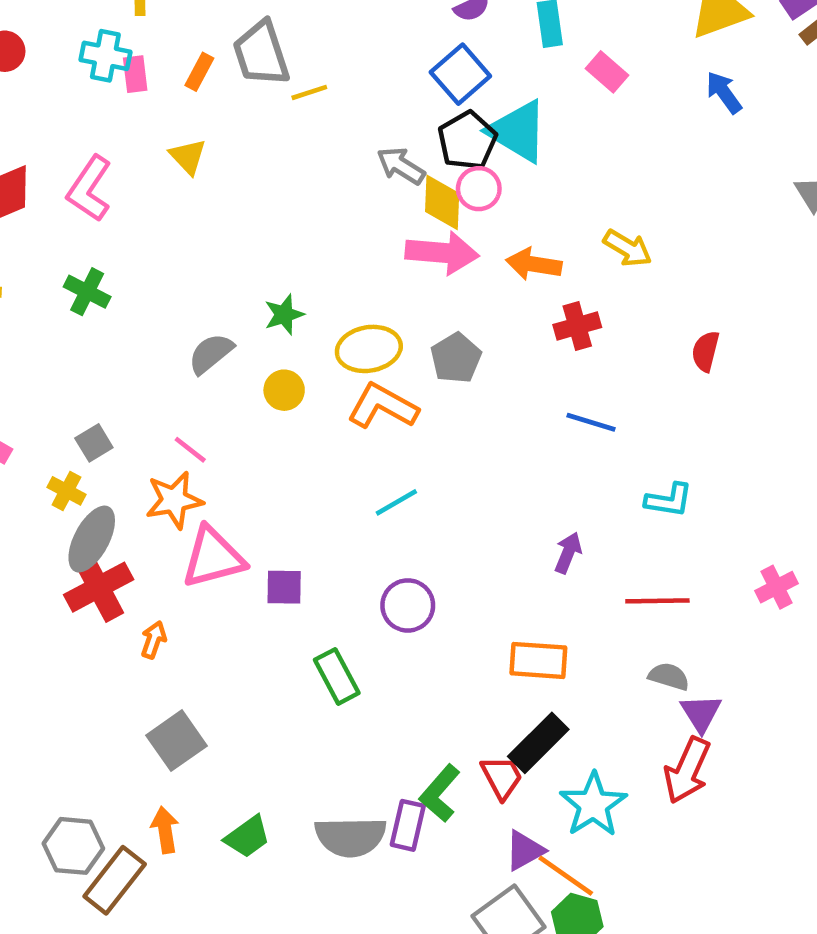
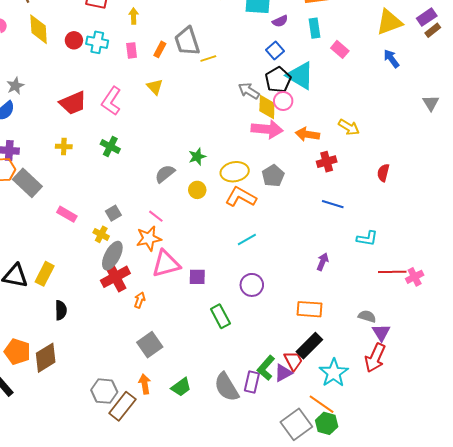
cyan cross: (105, 56) -> (97, 42), moved
blue square: (460, 74) -> (275, 50), size x0.7
red line: (657, 601) -> (392, 272), moved
gray semicircle: (351, 837) -> (227, 387), turned 60
purple triangle: (525, 851) -> (283, 373), moved

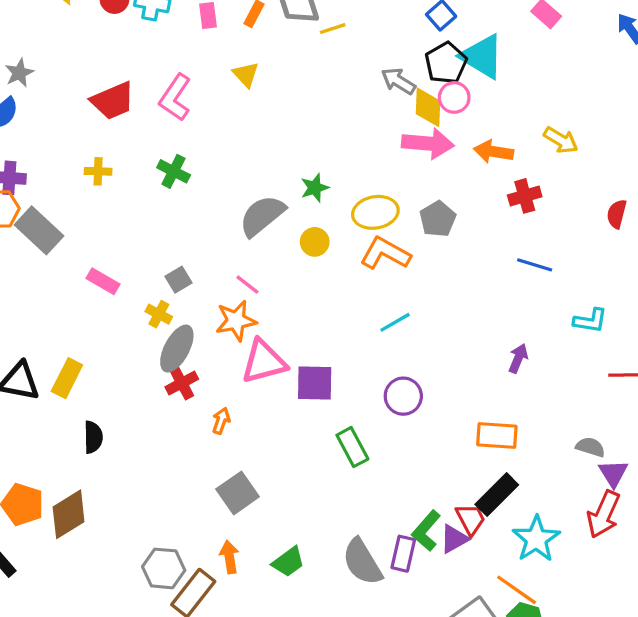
gray semicircle: (165, 174) -> (262, 216), size x1.4
red cross: (115, 277) -> (182, 383), size x0.7
purple square: (197, 277) -> (315, 383), size x1.4

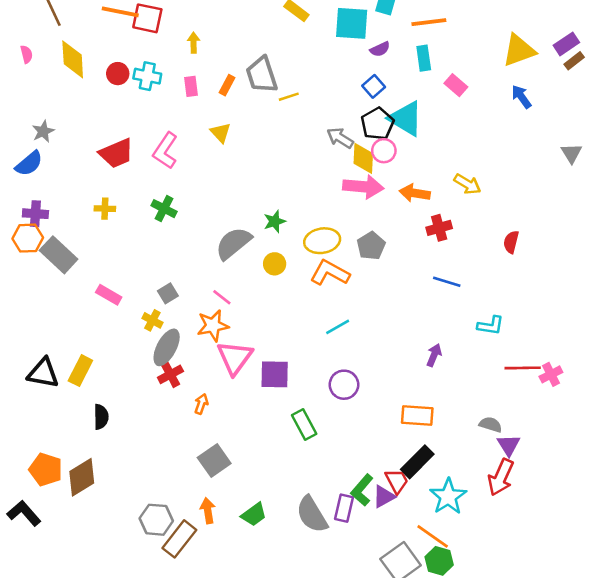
pink triangle: (264, 362) -> (235, 358), turned -39

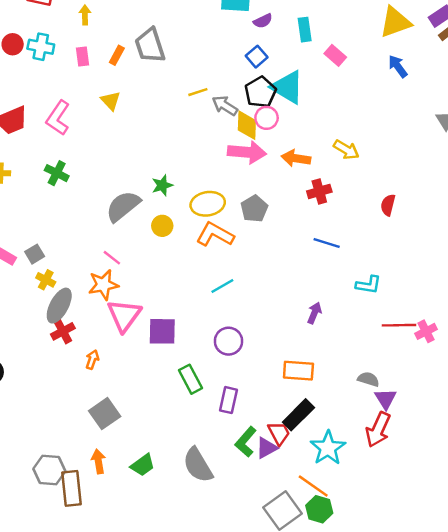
yellow line: (289, 97) -> (198, 92), moved
gray square: (168, 293) -> (35, 254), moved
purple rectangle: (344, 508) -> (229, 400), moved
brown rectangle: (179, 539) -> (71, 488), turned -44

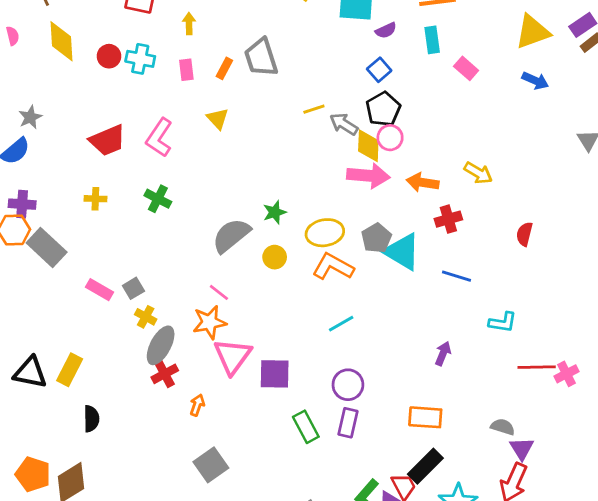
blue arrow: (398, 66) -> (535, 81), turned 150
cyan triangle: (287, 87) -> (402, 252), moved
purple rectangle: (229, 400) -> (348, 423), moved

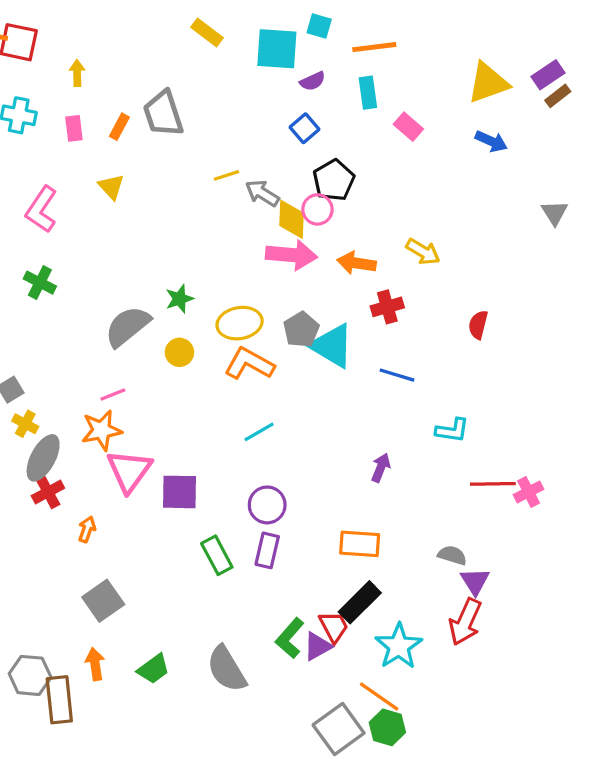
black pentagon: (383, 109) -> (334, 180), moved
pink line: (219, 292) -> (113, 395), turned -60

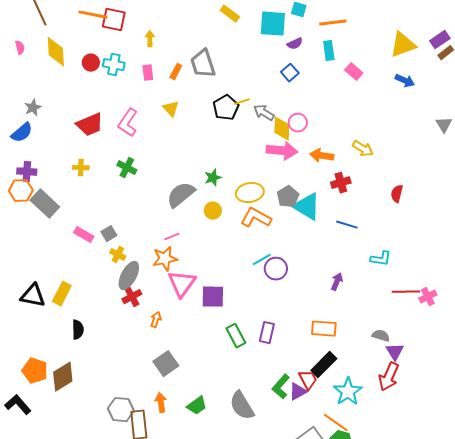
black pentagon: (334, 180) -> (226, 108), moved
purple circle: (267, 505) -> (276, 269), moved

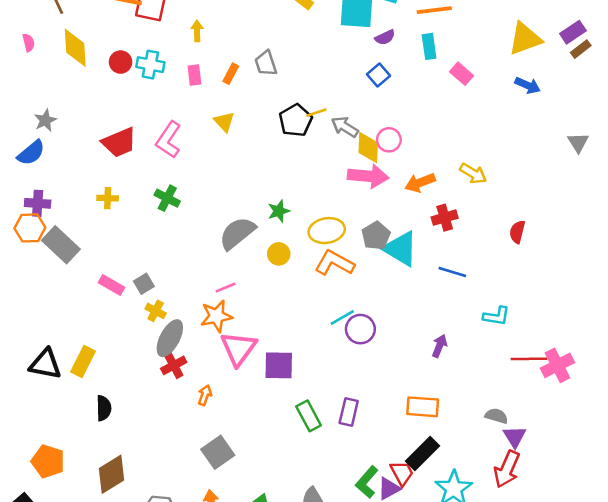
gray trapezoid: (203, 64) -> (266, 63), size x0.7
orange arrow: (322, 156) -> (420, 183), turned -30
pink cross: (428, 297) -> (557, 365), size x1.4
brown diamond: (63, 377) -> (111, 474), moved

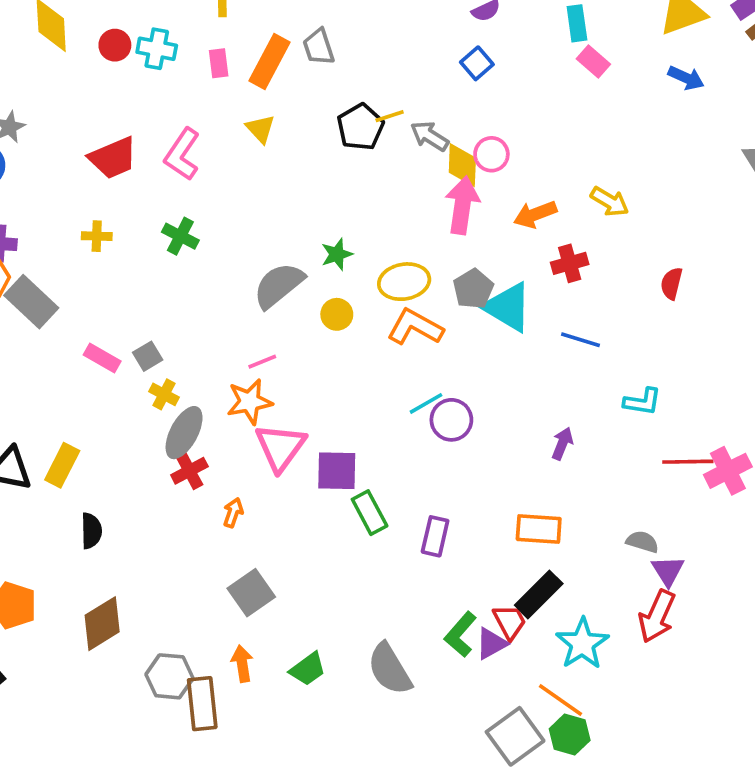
cyan rectangle: (429, 46) -> (577, 23), moved
orange rectangle: (231, 74) -> (270, 61), size x1.8
pink arrow: (368, 176) -> (462, 205), turned -87
green rectangle: (309, 416) -> (370, 513), moved

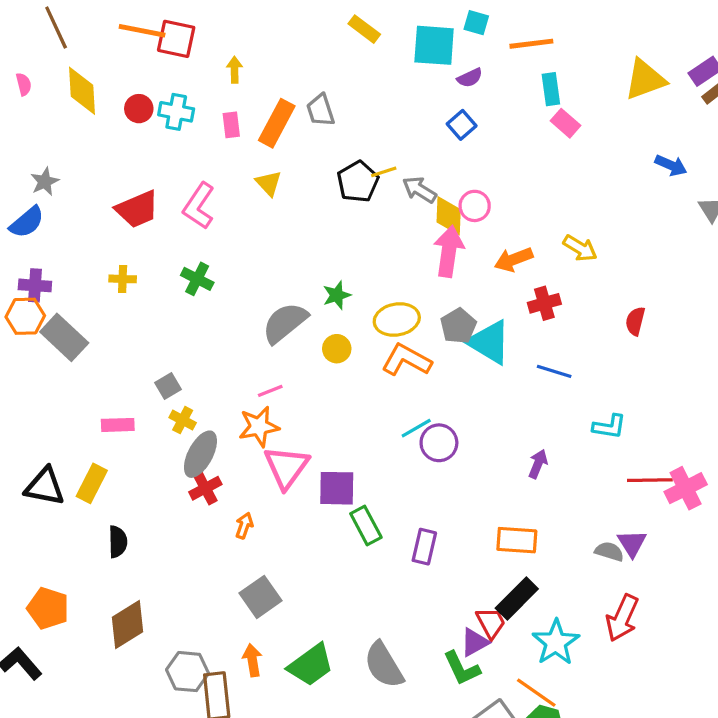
blue arrow: (686, 78) -> (671, 165), moved
pink rectangle: (102, 358) -> (118, 425), moved, turned -32
purple triangle: (668, 571) -> (632, 543), moved
green L-shape: (461, 634) -> (462, 668), moved, turned -66
green trapezoid: (308, 669) -> (311, 665), size x1.4

